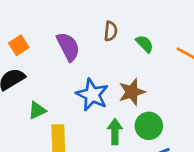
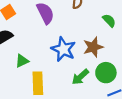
green semicircle: (145, 44) -> (109, 21), moved
green arrow: (115, 131) -> (80, 77), turned -132

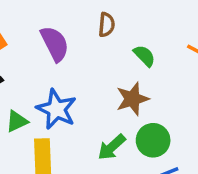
green semicircle: (109, 21) -> (144, 56), moved
blue star: (63, 49) -> (56, 109), moved

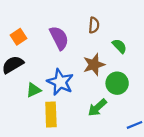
brown star: (132, 99) -> (94, 65), moved
green circle: (153, 140) -> (117, 83), moved

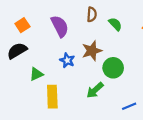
green semicircle: (119, 46) -> (115, 24), moved
blue star: (60, 82) -> (67, 60), moved, size x0.6

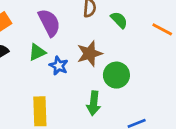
green triangle: (36, 74) -> (37, 52), moved
green arrow: (95, 90) -> (94, 103), turned -42

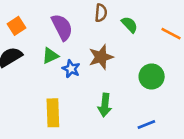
green circle: (116, 75) -> (152, 76), moved

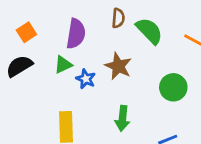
green semicircle: (129, 25) -> (149, 31), size x1.5
purple semicircle: (62, 27) -> (76, 34), turned 36
brown star: (101, 57) -> (118, 66), turned -30

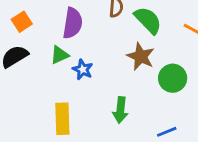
brown star: (118, 66) -> (141, 56), moved

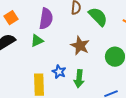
brown star: (141, 56) -> (80, 46), moved
blue star: (83, 69) -> (59, 72), moved

